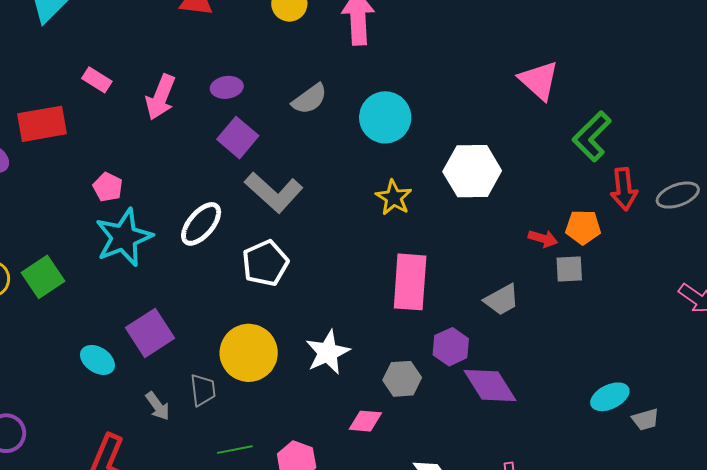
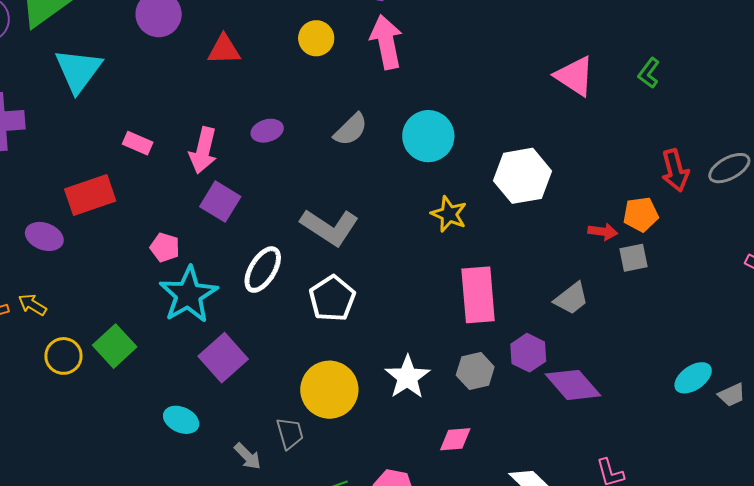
green L-shape: (592, 136) -> (649, 73), moved, size x0.6
purple square: (238, 138) -> (220, 202), moved
purple square: (150, 333) -> (223, 358), moved
gray hexagon: (402, 379) -> (475, 371), moved

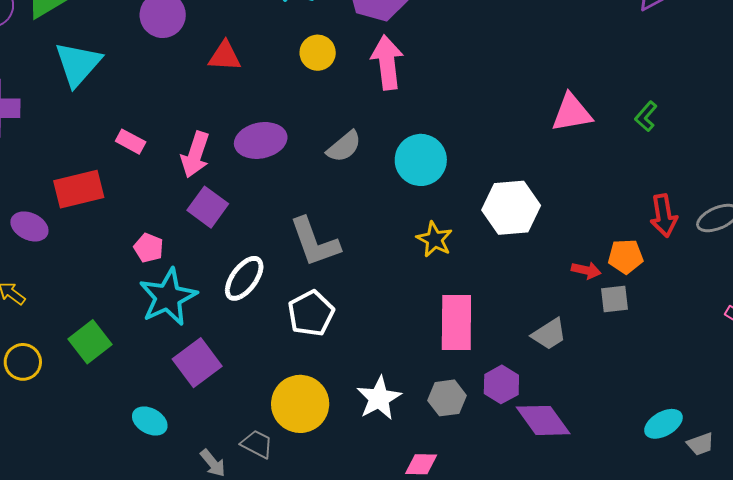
pink triangle: (575, 76) -> (572, 113), turned -48
purple ellipse: (267, 131) -> (261, 140), size x1.6
gray L-shape: (330, 227) -> (315, 242), turned 32
yellow circle: (63, 356) -> (23, 362), moved
gray trapezoid: (290, 433) -> (257, 444), turned -52

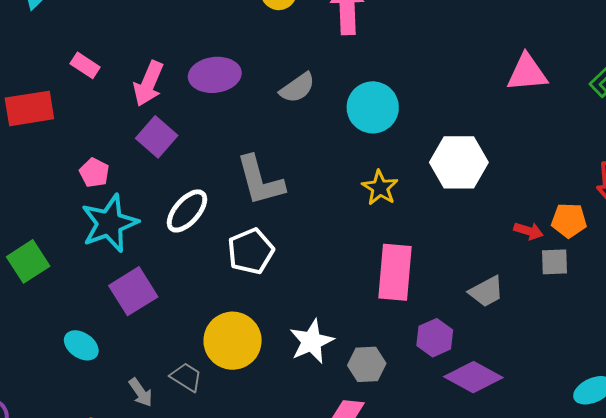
gray hexagon: (447, 398) -> (367, 364), moved
purple diamond: (543, 420) -> (473, 377), turned -30

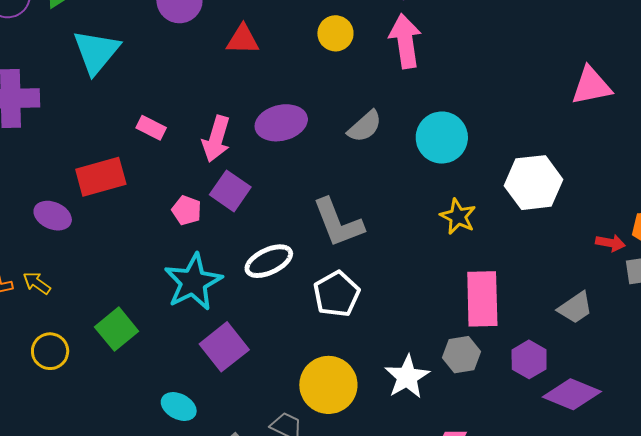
pink pentagon: (94, 173) -> (187, 210), moved
white ellipse: (187, 211) -> (269, 261), turned 30
gray hexagon: (367, 364) -> (462, 355), moved

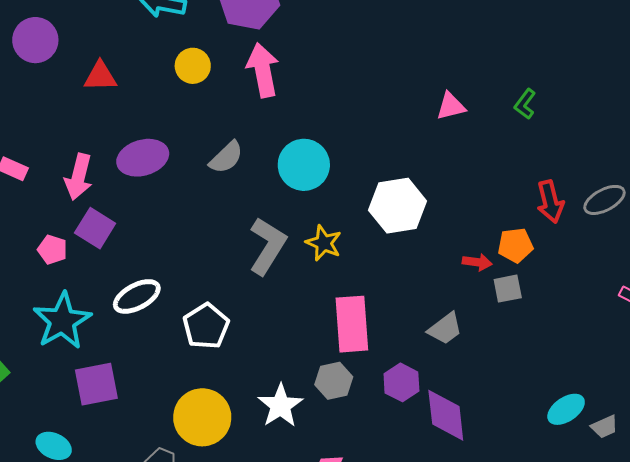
pink triangle: (591, 86) -> (451, 106), size x0.7
gray L-shape: (338, 223) -> (268, 246), moved, turned -124
purple square: (224, 347) -> (96, 384), turned 30
purple diamond: (572, 394) -> (446, 415), turned 64

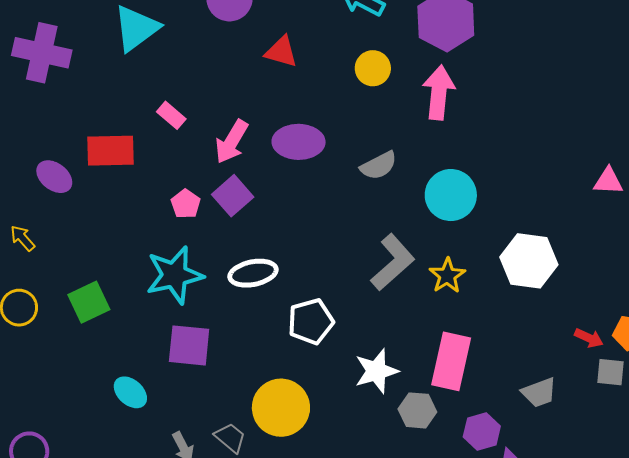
white star: (280, 406) -> (376, 371), moved

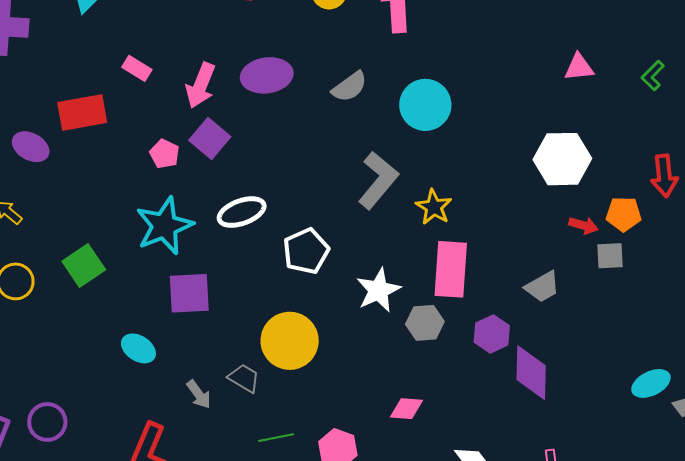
white hexagon: (529, 261) -> (562, 159), moved
yellow star: (447, 276) -> (434, 207), moved

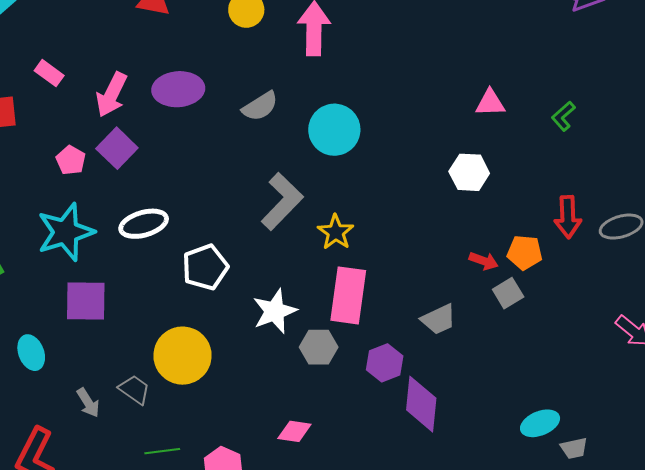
white hexagon: (562, 159) -> (469, 172), moved, size x0.7
gray square: (610, 256) -> (508, 293), turned -32
cyan ellipse: (138, 348) -> (31, 353), turned 32

